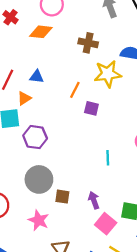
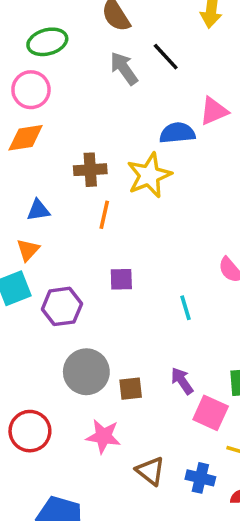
brown cross: (88, 43) -> (90, 170), moved
purple square: (91, 108) -> (121, 279), moved

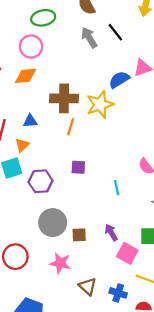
blue semicircle: (177, 133) -> (119, 80), turned -30
brown cross: (90, 170) -> (64, 98), size x1.4

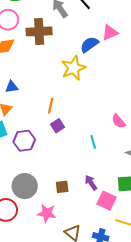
brown cross: (64, 98) -> (39, 31), moved
orange line: (71, 127) -> (51, 106), moved
purple square: (78, 167) -> (58, 126), turned -32
gray circle: (53, 223) -> (25, 186), moved

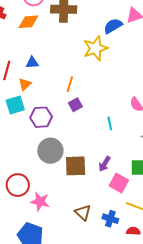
purple arrow: (91, 183) -> (105, 164), turned -119
gray circle: (25, 186) -> (50, 151), moved
brown square: (62, 187) -> (76, 166), size x1.6
pink star: (47, 213) -> (40, 202), moved

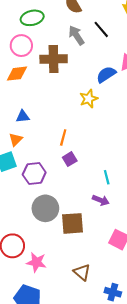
yellow star: (95, 48) -> (89, 99), size x0.7
purple arrow: (105, 164) -> (101, 200), moved, turned -98
blue cross: (110, 219) -> (113, 292), moved

